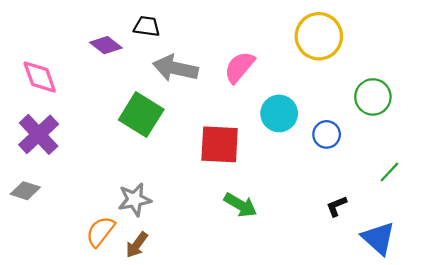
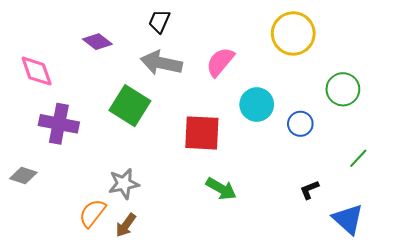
black trapezoid: (147, 26) -> (159, 21), moved, turned -75
purple cross: (39, 134) -> (59, 124), moved, turned -36

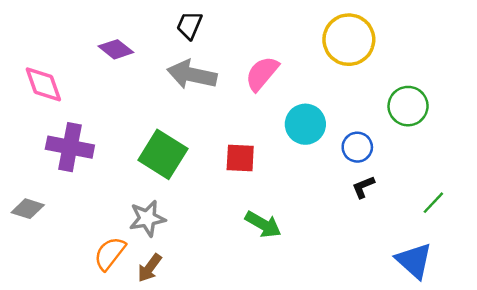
green square: (130, 106) -> (163, 154), moved
red square: (202, 133) -> (240, 158), size x0.7
green line: (358, 158) -> (433, 203), moved
black L-shape: (309, 190) -> (363, 187), moved

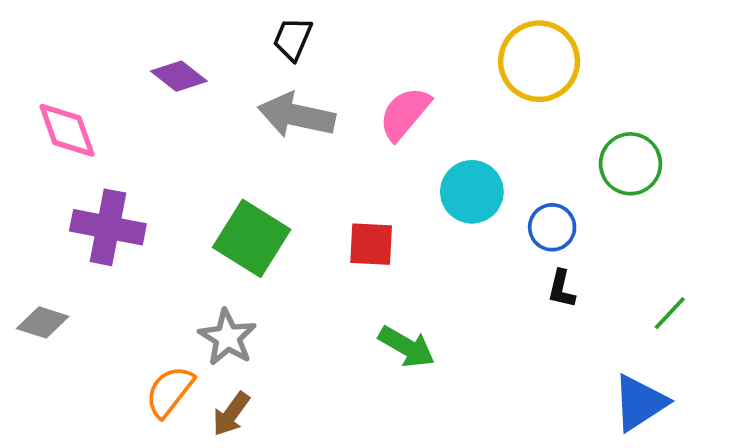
black L-shape: (363, 187) -> (561, 289), turned -55
gray star: (147, 218) -> (227, 337), turned -30
blue triangle: (414, 261) -> (640, 403), turned 45

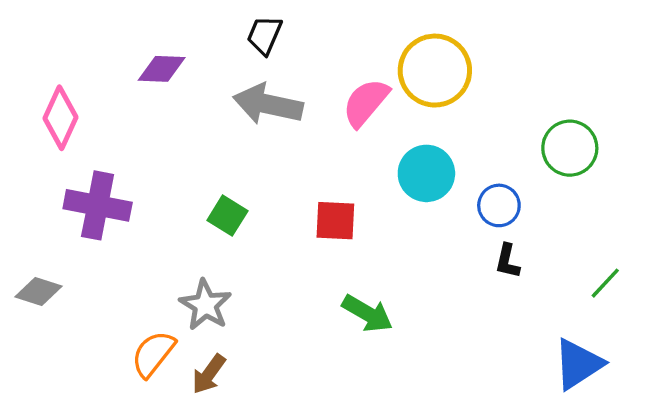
yellow circle: (539, 61) -> (435, 71), moved
purple diamond: (179, 76) -> (162, 69), turned -36
pink diamond: (67, 130) -> (60, 118), turned 44
green square: (252, 238) -> (227, 216), size x0.6

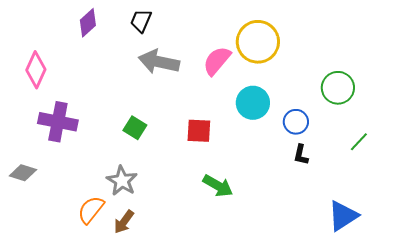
black trapezoid: (265, 35) -> (141, 21), moved
purple diamond: (162, 69) -> (88, 23), moved, turned -44
green line: (605, 283) -> (359, 142), moved

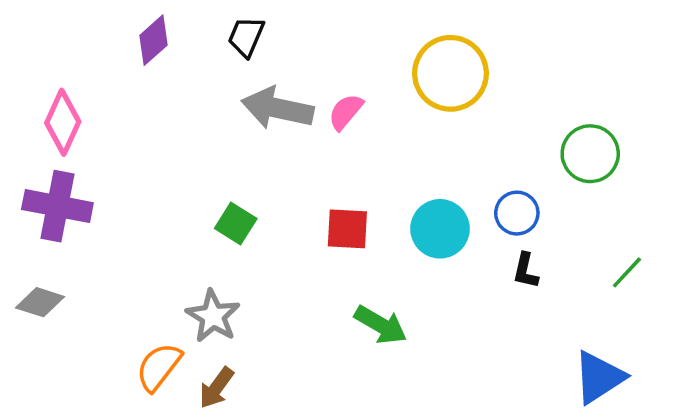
pink semicircle: (217, 61) -> (346, 112), moved, size x0.7
cyan circle: (253, 103) -> (440, 229), moved
purple cross: (58, 122) -> (57, 206), moved
green line: (359, 142) -> (627, 272), moved

